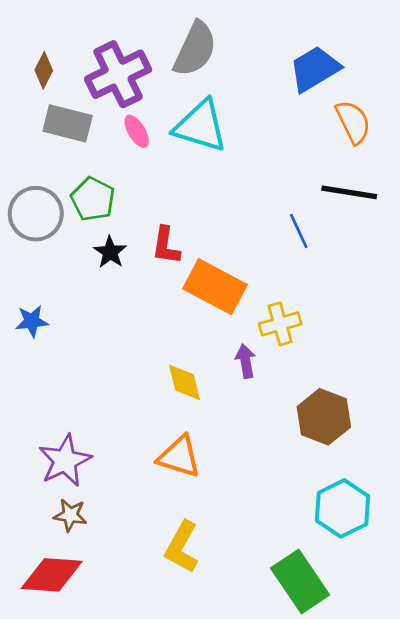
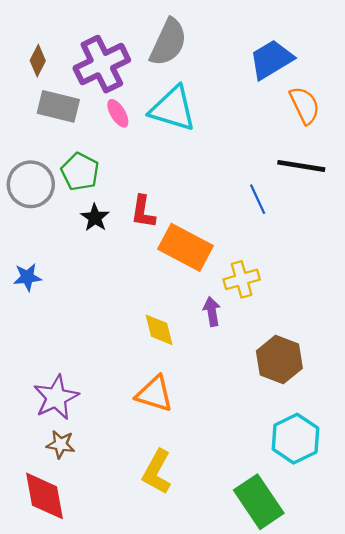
red diamond: (52, 575) -> (45, 496), turned 76

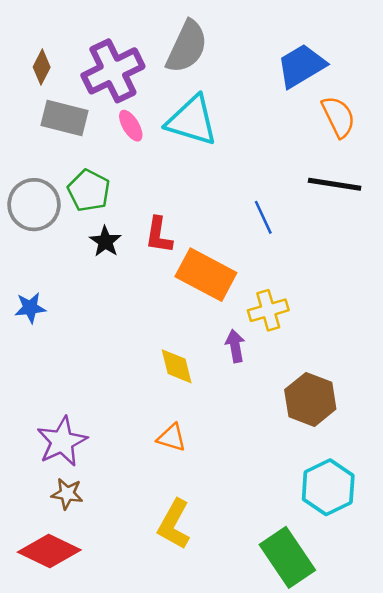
blue line: (258, 199) -> (263, 217), moved
orange triangle: (155, 394) -> (172, 438), size x0.7
red diamond: (45, 496) -> (49, 551), turned -54

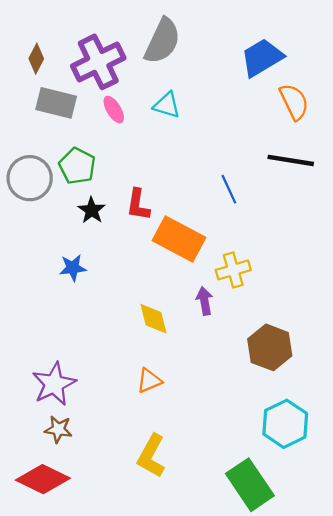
cyan triangle: (192, 121) -> (167, 105), size x0.6
blue star: (30, 308) -> (73, 268), moved
orange triangle: (172, 438) -> (149, 381), turned -40

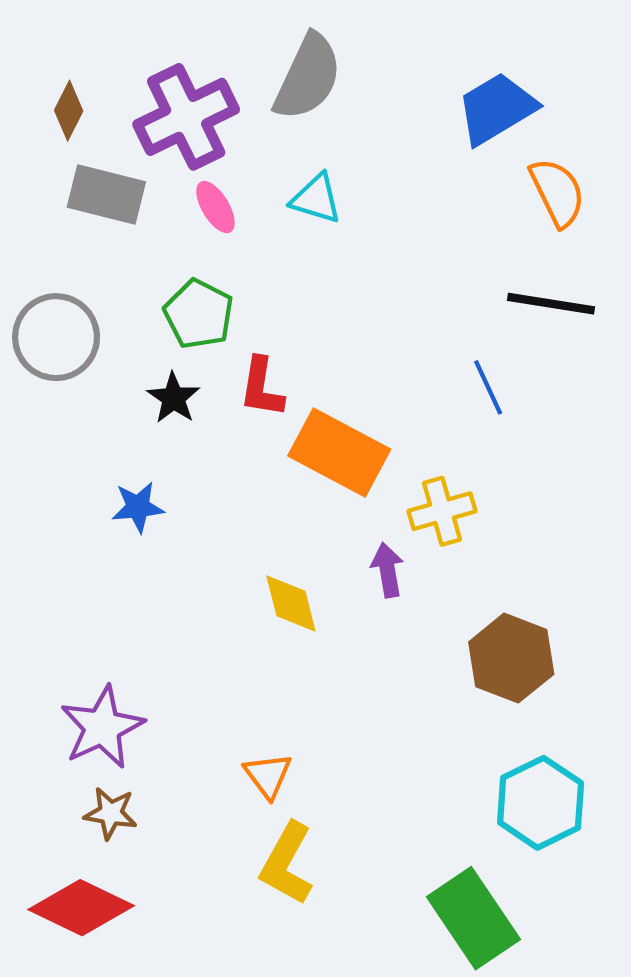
green pentagon: (77, 166) -> (199, 314), moved
blue line: (229, 189) -> (488, 387), moved
orange triangle: (149, 381) -> (268, 776), moved, turned -44

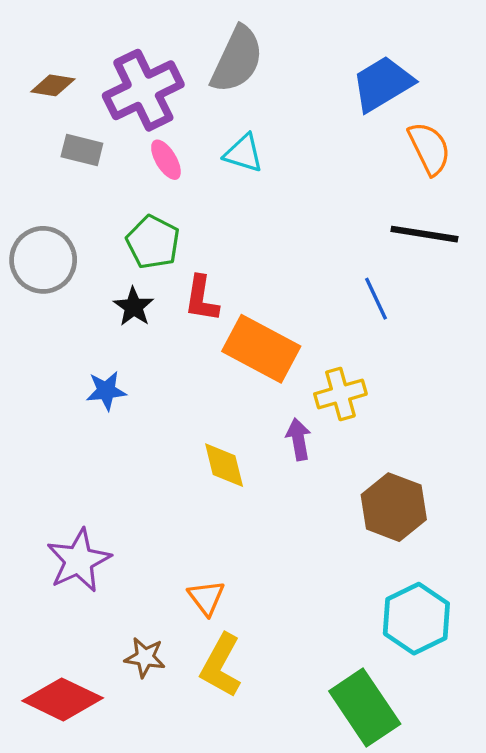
brown diamond: (69, 111) -> (53, 85), turned 72
gray rectangle: (106, 194) -> (82, 150), size x0.7
brown star: (111, 813) -> (145, 657), moved

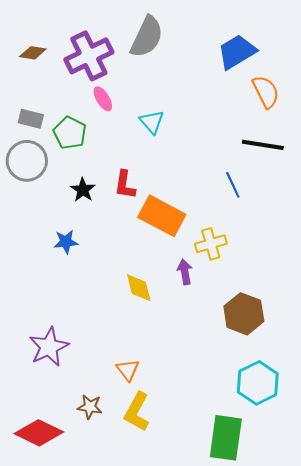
gray rectangle: (82, 150) -> (31, 119), moved
cyan triangle: (244, 153) -> (152, 122), moved, turned 32
green pentagon: (153, 242) -> (70, 133), moved
green rectangle: (365, 707) -> (226, 438), turned 42

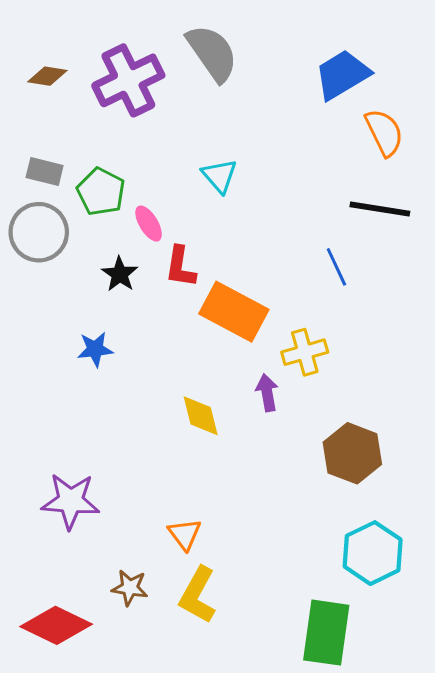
gray semicircle: (147, 37) -> (212, 53), turned -60
pink ellipse: (103, 99) -> (149, 224), moved
purple star: (49, 347) -> (71, 501), turned 30

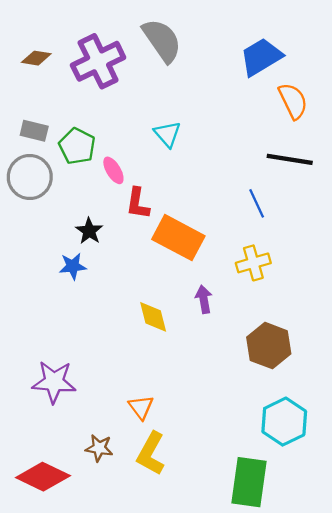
black star: (120, 274) -> (89, 231), moved
yellow cross: (305, 352) -> (253, 263), moved

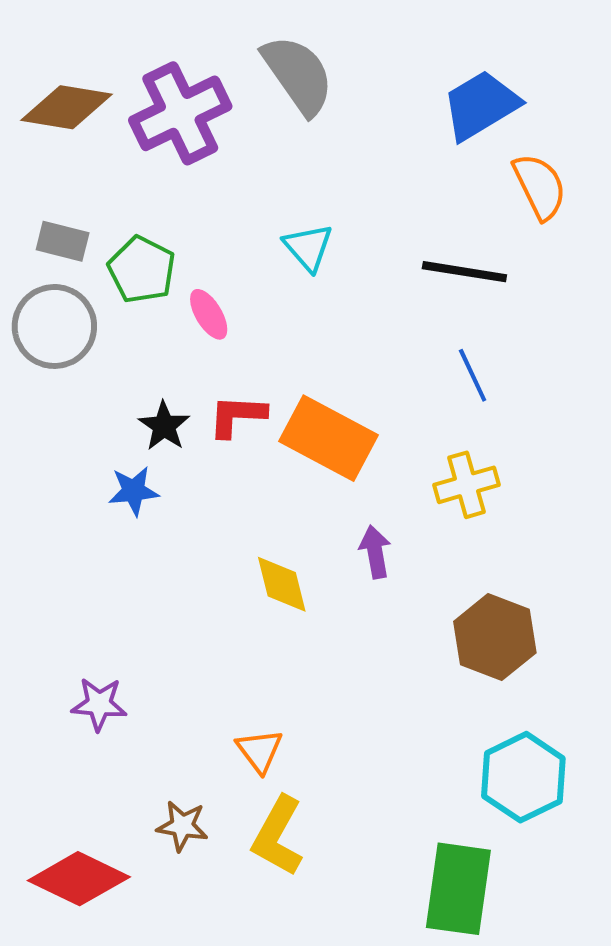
brown diamond: (36, 58) -> (67, 107), size x1.6
black line: (290, 159) -> (464, 272), moved
red L-shape: (138, 203) -> (237, 416), moved, turned 84
purple star: (54, 382) -> (99, 704), size x0.7

